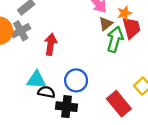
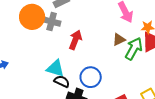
brown triangle: (106, 24) -> (119, 40), moved
gray cross: (21, 31) -> (52, 22), turned 30

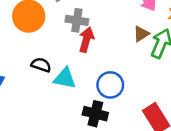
gray cross: (52, 22) -> (77, 20), moved
black semicircle: (62, 81) -> (41, 65), moved

